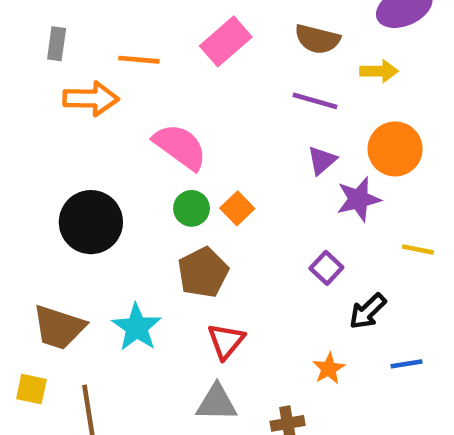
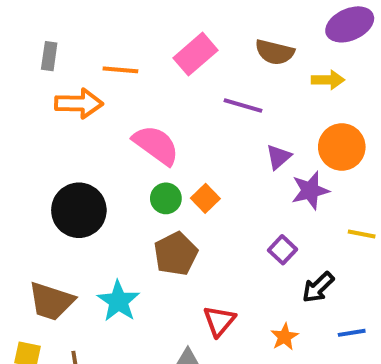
purple line: (315, 101) -> (243, 105), moved
red triangle: (226, 341) -> (219, 321), moved

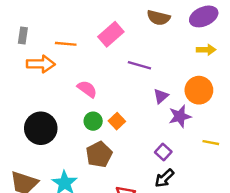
brown semicircle: (275, 52) -> (158, 18), moved
yellow arrow: (328, 80) -> (206, 50), moved
pink semicircle: (156, 145) -> (87, 89), size x0.7
black arrow: (318, 287) -> (164, 178), moved

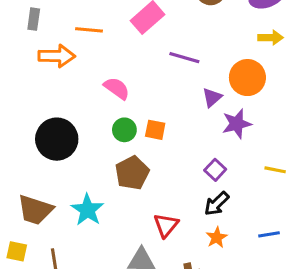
orange circle: (199, 90) -> (247, 78), moved
orange square: (117, 121) -> (155, 130), turned -35
yellow line: (211, 143) -> (275, 170), moved

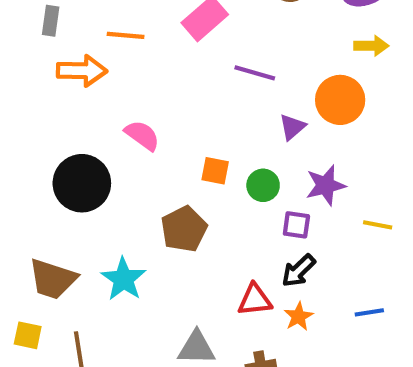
pink semicircle: (117, 88) -> (142, 135), moved
purple star: (237, 124) -> (326, 185), moved
green circle: (124, 130) -> (263, 185), moved
purple square: (215, 170) -> (296, 225), turned -35
red triangle: (166, 225) -> (255, 300), moved, turned 44

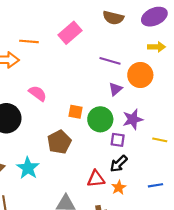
purple line: (255, 73) -> (110, 61), moved
green circle: (263, 185) -> (100, 119), size x1.5

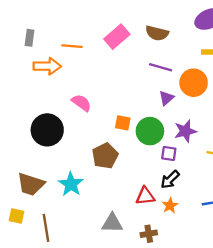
brown semicircle: (113, 18) -> (157, 33), moved

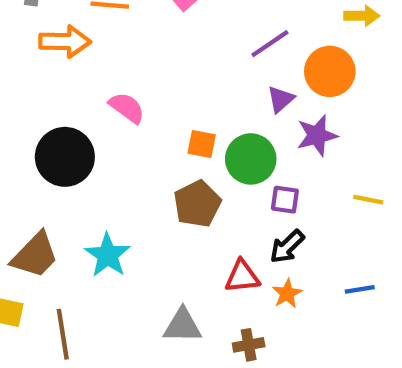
purple line: (161, 67) -> (270, 44), turned -50
purple star: (185, 131) -> (317, 135), moved
brown pentagon: (105, 156) -> (197, 204), moved
brown trapezoid: (31, 184) -> (35, 255), turned -64

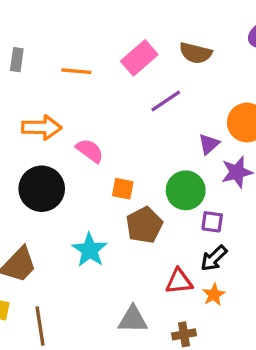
orange arrow: (65, 41) -> (42, 127), moved
purple line: (270, 44) -> (166, 101), moved
orange square: (202, 144) -> (123, 189), moved
cyan star: (108, 255) -> (90, 250), moved

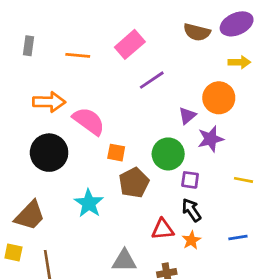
brown semicircle: (196, 53) -> (197, 32), moved
pink semicircle: (90, 151) -> (89, 121), size x1.4
black arrow: (214, 258) -> (191, 210), turned 100

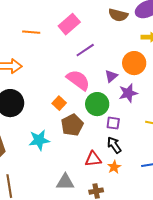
pink semicircle: (89, 121) -> (78, 80), moved
orange square: (116, 153) -> (59, 103), turned 32
cyan star: (89, 203) -> (39, 140), turned 30

